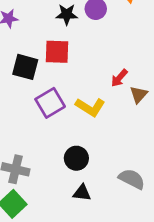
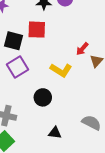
purple square: (50, 103) -> (17, 67), moved
black circle: (76, 158) -> (43, 97), moved

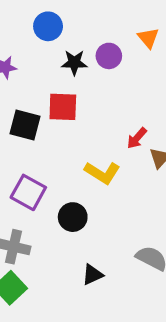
purple square: (17, 67) -> (28, 192), moved, turned -30
black triangle: (55, 133) -> (92, 275), turned -32

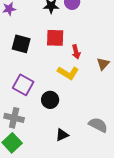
red square: (63, 107) -> (55, 38), moved
red arrow: (137, 138) -> (76, 52), moved, turned -56

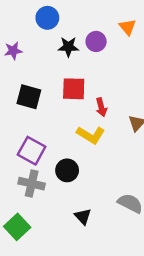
gray cross: (14, 118) -> (32, 184), moved
black triangle: (62, 135) -> (83, 216), turned -48

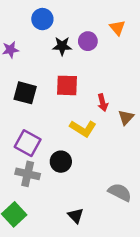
red arrow: (101, 107) -> (103, 103), moved
black triangle: (83, 216) -> (76, 216), moved

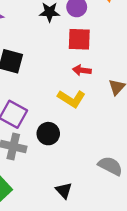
red square: (67, 85) -> (79, 39), moved
red arrow: (103, 103) -> (82, 70), moved, turned 112

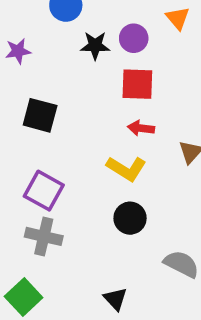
black circle: (48, 134) -> (130, 218), moved

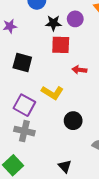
red square: (137, 84) -> (61, 45), moved
yellow L-shape: (126, 169) -> (52, 93), moved

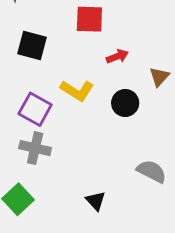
red arrow: (79, 70) -> (117, 56), turned 152
black circle: (73, 121) -> (125, 103), moved

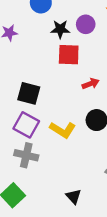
black square: (32, 46) -> (29, 93), moved
yellow L-shape: (77, 91) -> (63, 130), moved

